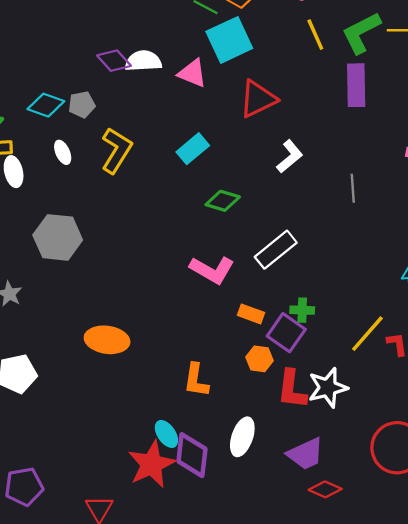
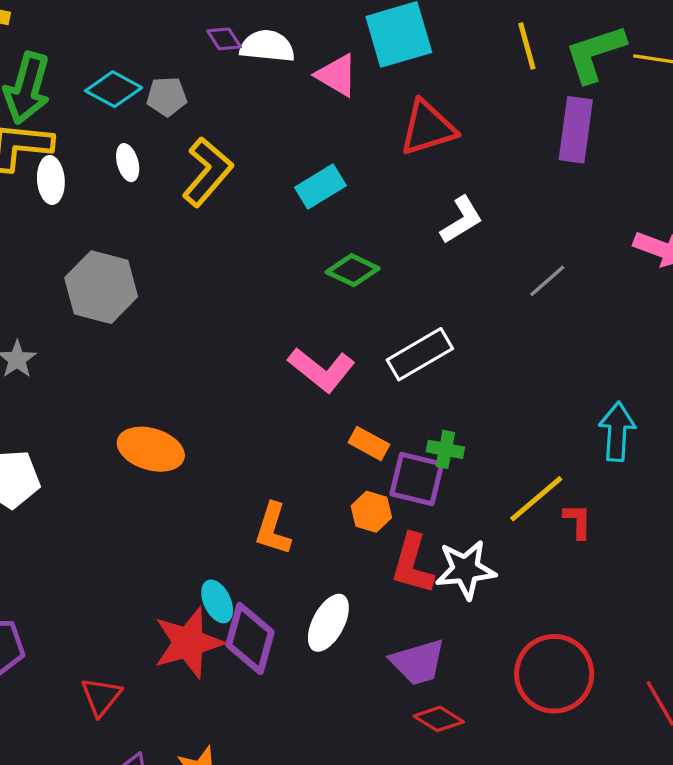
purple diamond: (114, 61) -> (224, 39), size x0.7
gray line: (353, 188) -> (547, 281), turned 44
purple square: (286, 333) -> (417, 479), turned -30

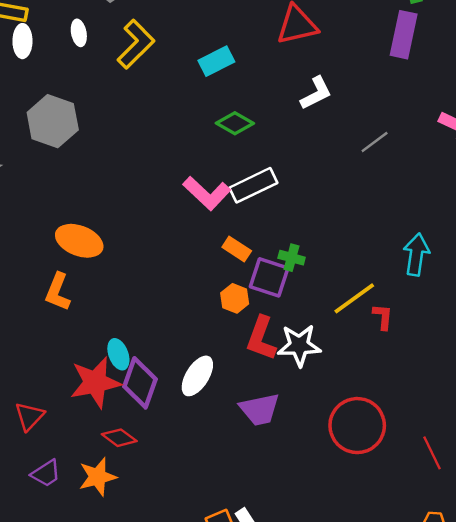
white rectangle: (420, 354) -> (253, 185), moved
orange L-shape: (273, 529) -> (58, 292), moved
red diamond: (439, 719) -> (119, 438), moved

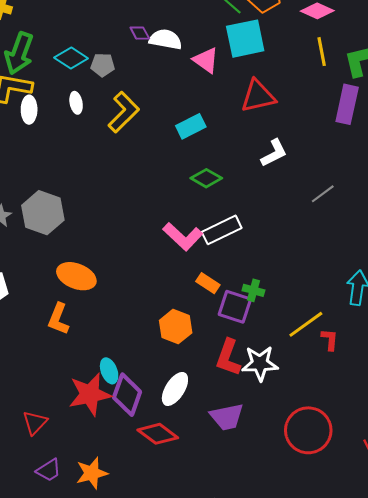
gray hexagon: (53, 121) -> (43, 213), moved
orange hexagon: (235, 298) -> (176, 327), moved, size x1.4
red diamond: (119, 438) -> (158, 434), moved, size x1.4

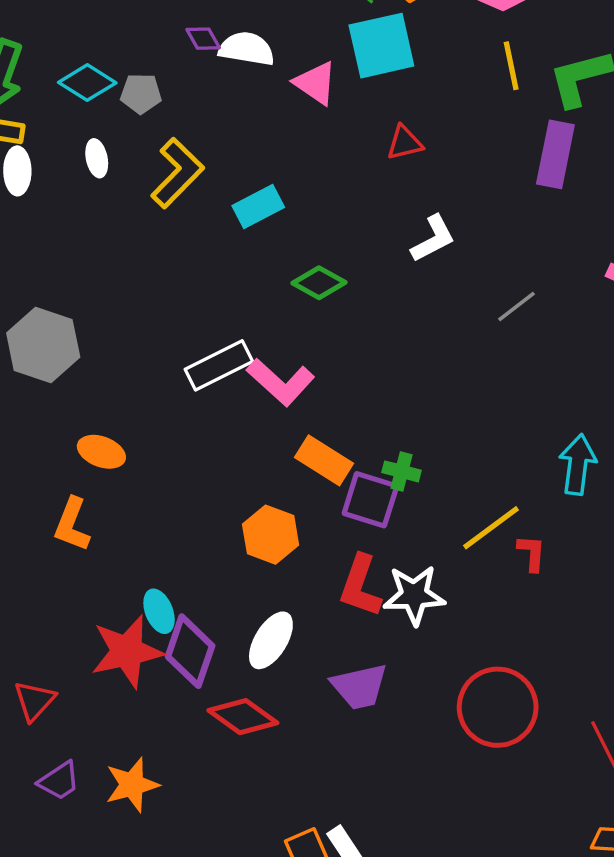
red triangle: (258, 96) -> (405, 143), size x0.6
cyan rectangle: (191, 126) -> (258, 206), moved
white rectangle: (222, 230) -> (219, 365), moved
orange ellipse: (76, 276) -> (101, 452), size x0.7
orange rectangle: (208, 283) -> (324, 460), size x1.4

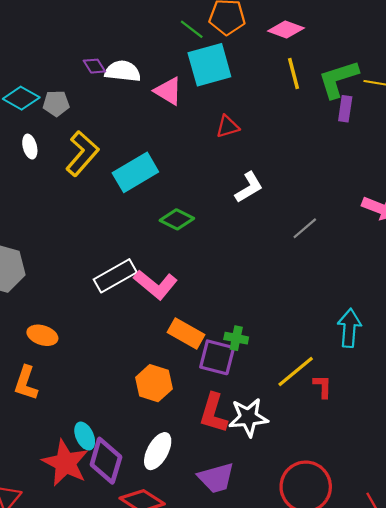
purple rectangle: (555, 154) -> (345, 109), moved, size x0.6
cyan rectangle: (258, 206) -> (135, 172), size x1.4
red star: (127, 651) -> (65, 463), turned -30

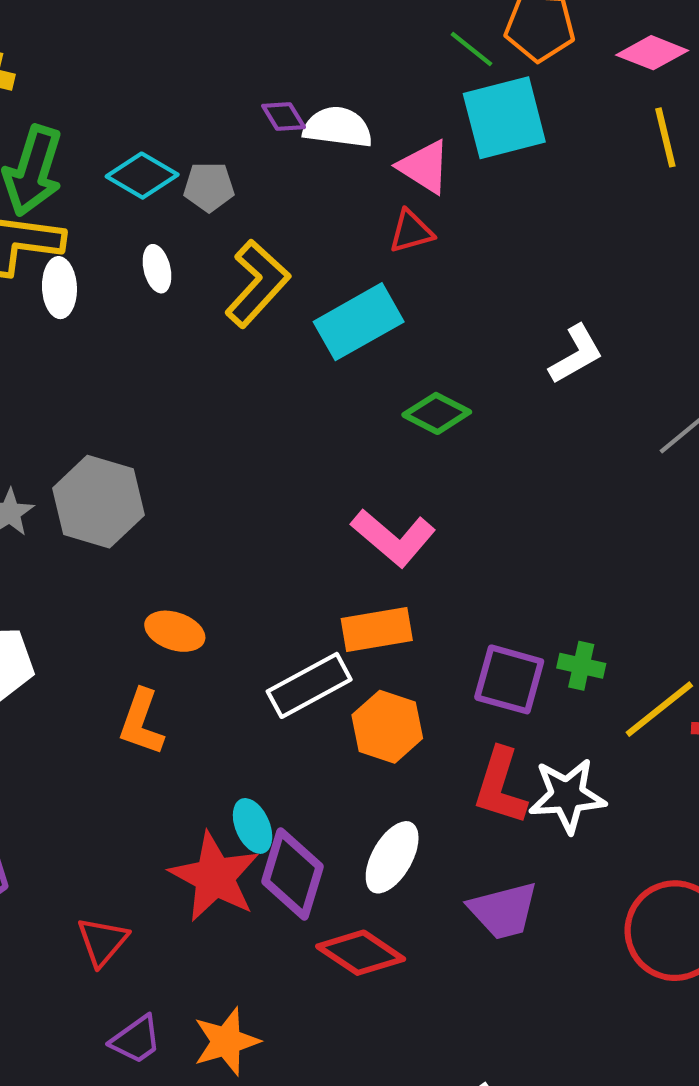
red triangle: (228, 127) -> (411, 231), moved
white rectangle: (115, 276) -> (309, 685), moved
orange rectangle: (186, 334) -> (377, 630), moved, turned -40
green cross: (236, 338) -> (581, 666), moved

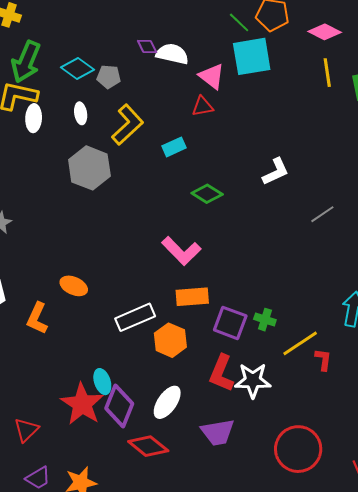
cyan rectangle: (359, 322) -> (174, 147), size x0.6
gray hexagon: (98, 502) -> (89, 168), moved
orange rectangle: (377, 630) -> (192, 297), moved
orange L-shape: (141, 722) -> (37, 318), moved

